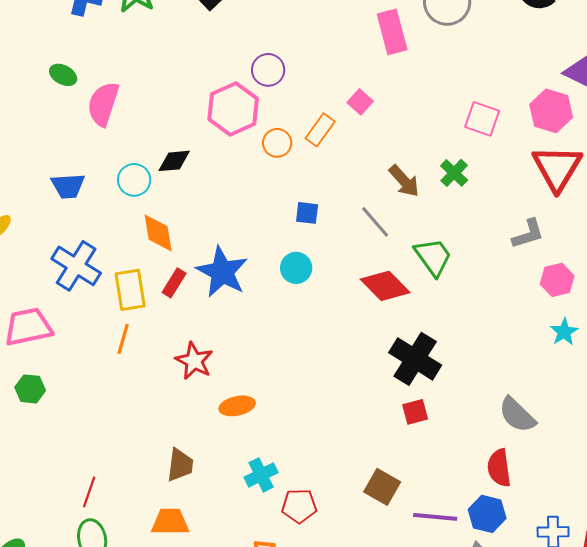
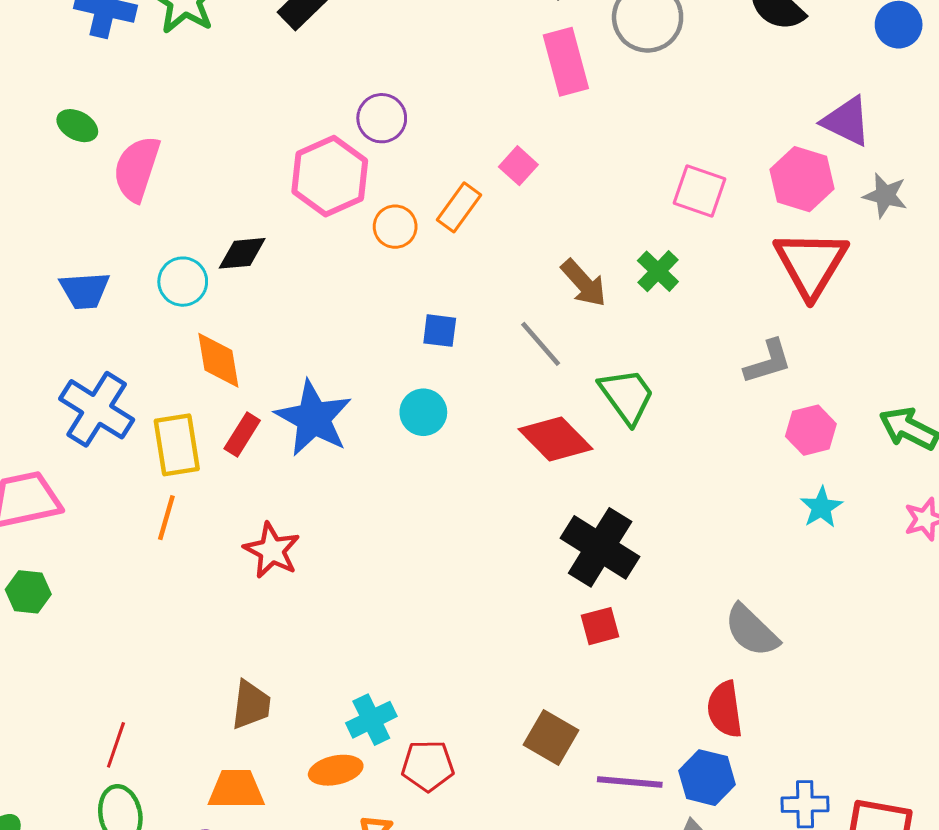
orange ellipse: (237, 406) -> (336, 770), moved

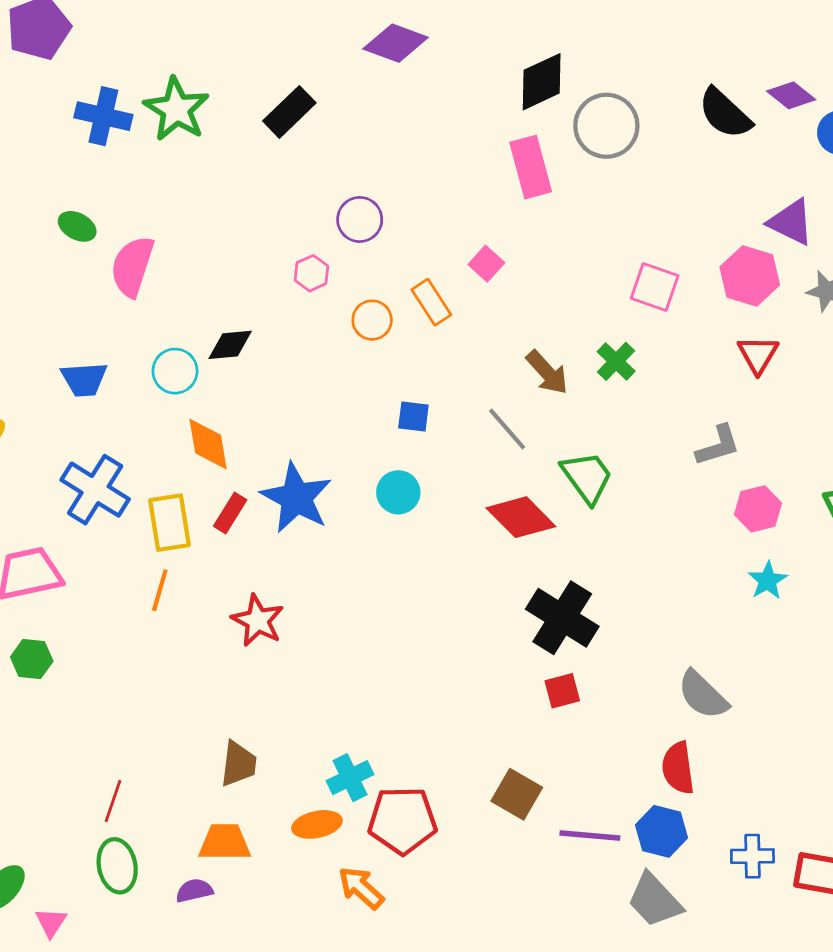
pink hexagon: (330, 176) -> (311, 273), size x0.5
orange rectangle: (459, 207) -> (431, 302), turned -69
red triangle: (811, 264) -> (758, 355), size x0.6
red pentagon: (428, 766) -> (402, 820), size x1.4

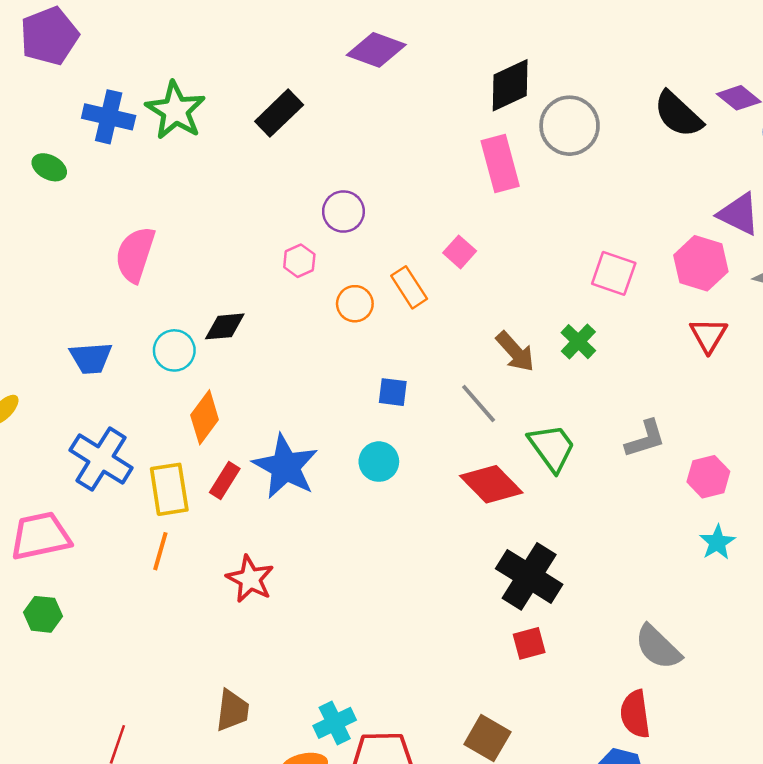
green ellipse: (77, 226) -> (49, 167), moved
orange diamond: (208, 444) -> (205, 417), turned 46
gray L-shape: (718, 445) -> (645, 439), moved

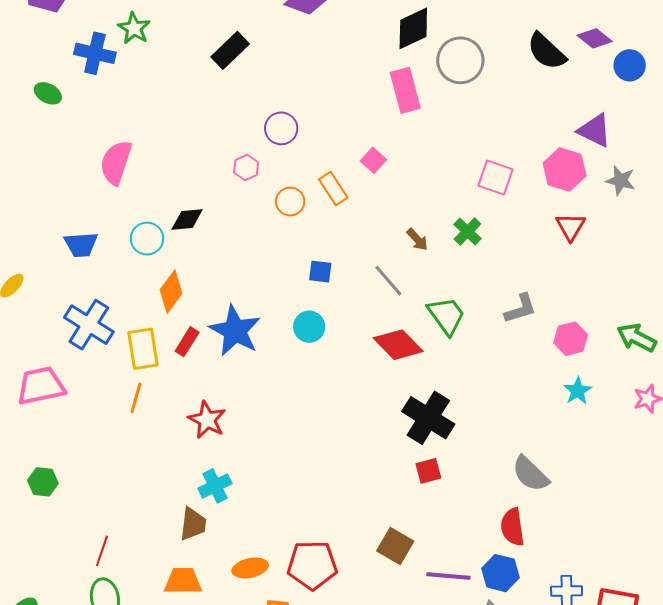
green star: (176, 110) -> (134, 28), moved, size x0.7
brown arrow: (515, 352) -> (417, 240), size x0.7
green hexagon: (43, 614) -> (43, 482), moved
cyan cross: (335, 723) -> (215, 486), moved

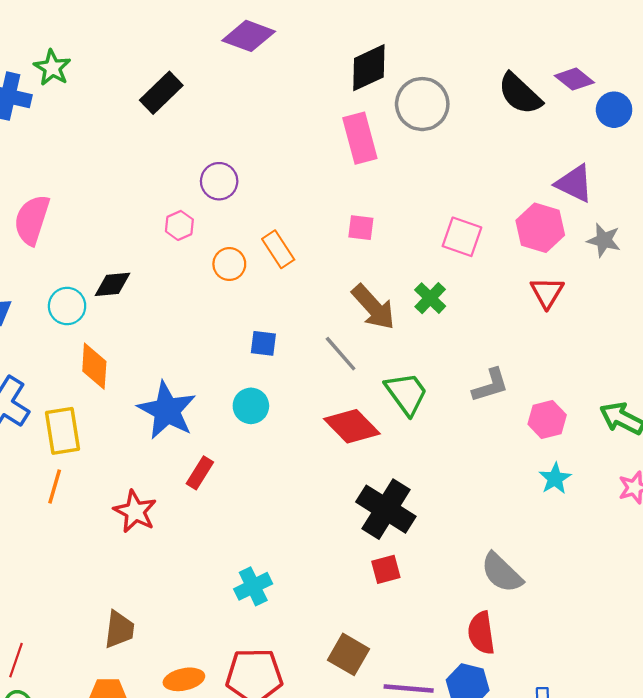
pink square: (373, 160) -> (361, 228), moved, turned -35
brown arrow: (417, 240) -> (373, 307), size x1.8
orange diamond: (171, 292) -> (94, 366), turned -33
red rectangle: (187, 342) -> (200, 473), moved
cyan cross: (215, 486) -> (253, 586), moved

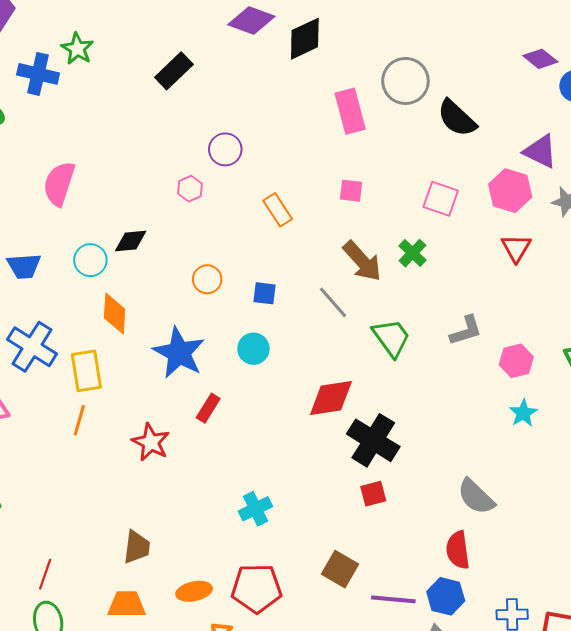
black diamond: (369, 68) -> (305, 39), moved
black semicircle: (520, 94) -> (457, 118), moved
orange circle: (229, 264) -> (207, 279), moved
red diamond: (352, 426) -> (331, 398), moved, turned -54

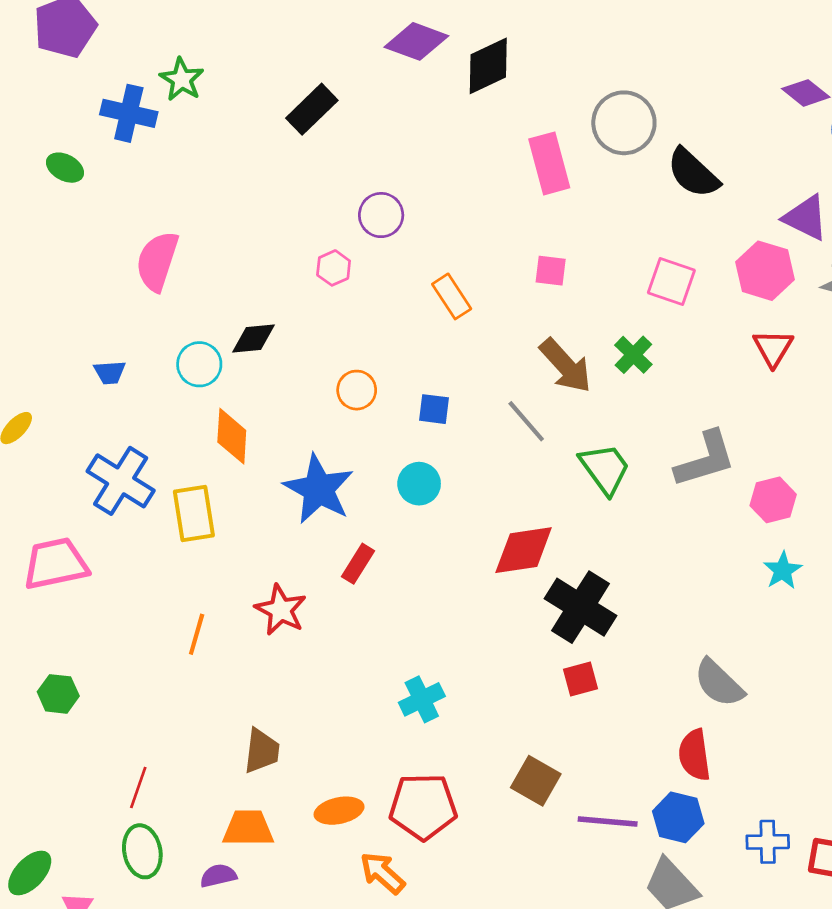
blue trapezoid: (24, 266) -> (110, 372), size x0.7
gray L-shape: (466, 331) -> (705, 459), size x1.4
orange line: (79, 420) -> (197, 634), moved

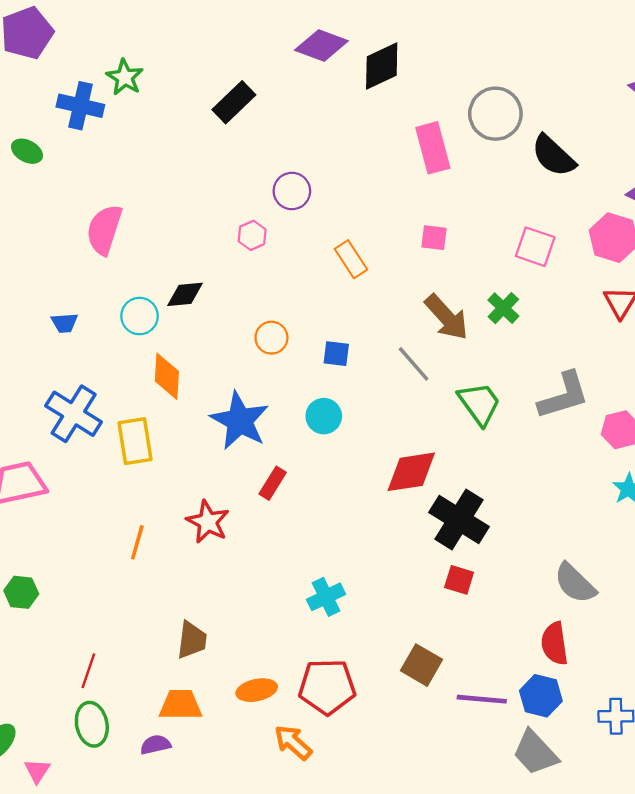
red square: (581, 679) -> (459, 580), turned 32

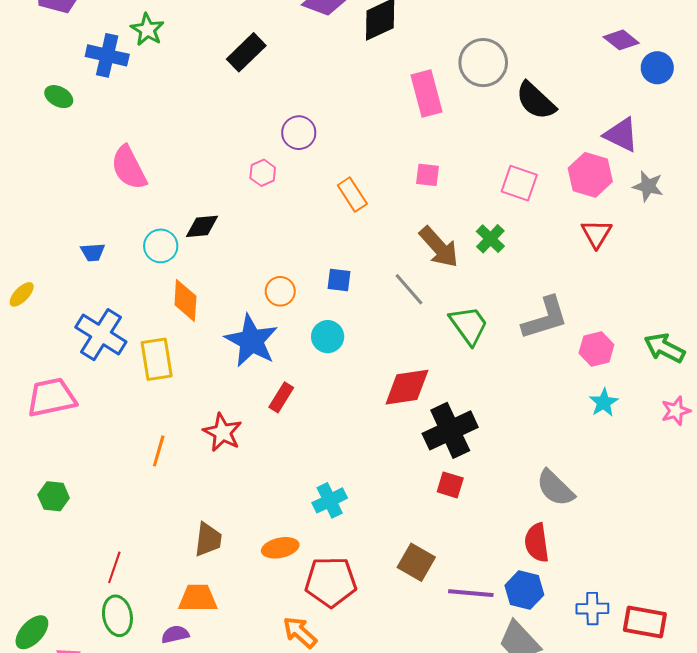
pink semicircle: (104, 230) -> (129, 168), turned -45
orange circle: (271, 338) -> (280, 291), moved
black cross: (459, 520) -> (450, 430), turned 33
orange ellipse: (257, 690) -> (280, 548), moved

